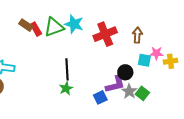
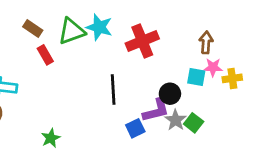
red rectangle: (36, 29) -> (45, 55), moved
brown arrow: (137, 35) -> (206, 42), moved
black line: (67, 69) -> (113, 90), moved
green star: (66, 88) -> (51, 138), moved

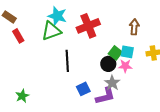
green triangle: (72, 31) -> (51, 31), moved
pink star: (213, 67) -> (125, 66), moved
purple L-shape: (156, 110) -> (105, 96), moved
green square: (194, 123) -> (115, 53), moved

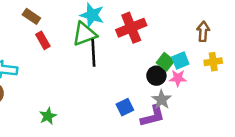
brown arrow: (134, 27) -> (203, 31), moved
cyan square: (127, 52) -> (180, 60), turned -32
black line: (67, 61) -> (93, 53), moved

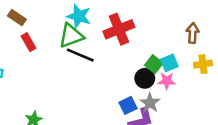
black line: (93, 53) -> (80, 55), turned -64
blue square: (125, 107) -> (128, 105), moved

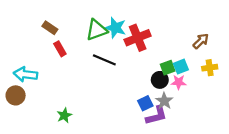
cyan star: (79, 16) -> (115, 28), moved
brown arrow: (193, 33) -> (201, 41), turned 42
green triangle: (71, 36) -> (97, 30), moved
green square: (154, 64) -> (168, 68), turned 32

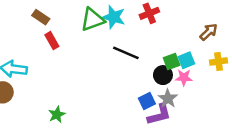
red cross: (138, 38) -> (149, 13), moved, size x0.7
black line: (104, 60) -> (126, 53), moved

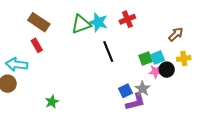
brown rectangle: (41, 17) -> (39, 22), size x1.5
red rectangle: (52, 41) -> (37, 45), moved
black line: (126, 53) -> (108, 51), turned 45
black circle: (163, 75) -> (167, 70), moved

